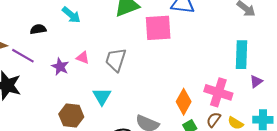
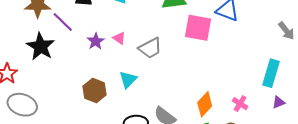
gray trapezoid: (116, 60) -> (150, 48), turned -150
pink cross: (218, 92) -> (240, 104), size x0.6

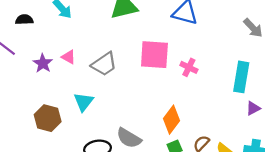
pink square: (198, 28) -> (154, 55), moved
pink cross: (240, 104) -> (189, 67), moved

